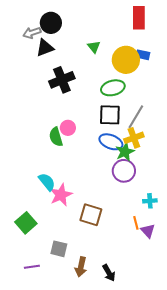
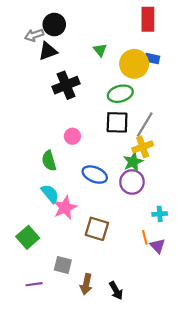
green semicircle: (56, 137) -> (49, 161), moved
blue ellipse: (111, 142) -> (95, 175), moved

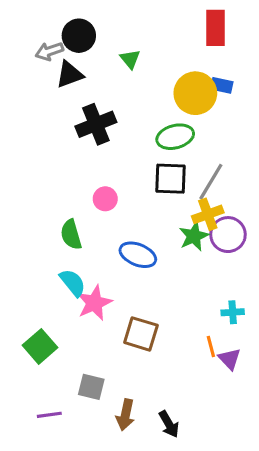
green triangle: (100, 50) -> (130, 59), moved
purple circle: (132, 182) -> (228, 235), moved

